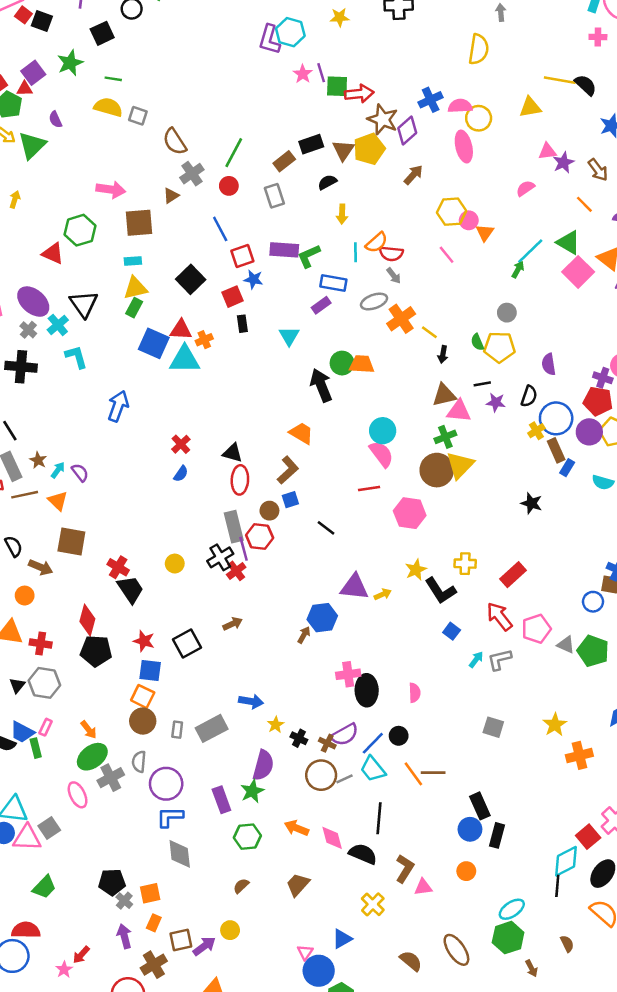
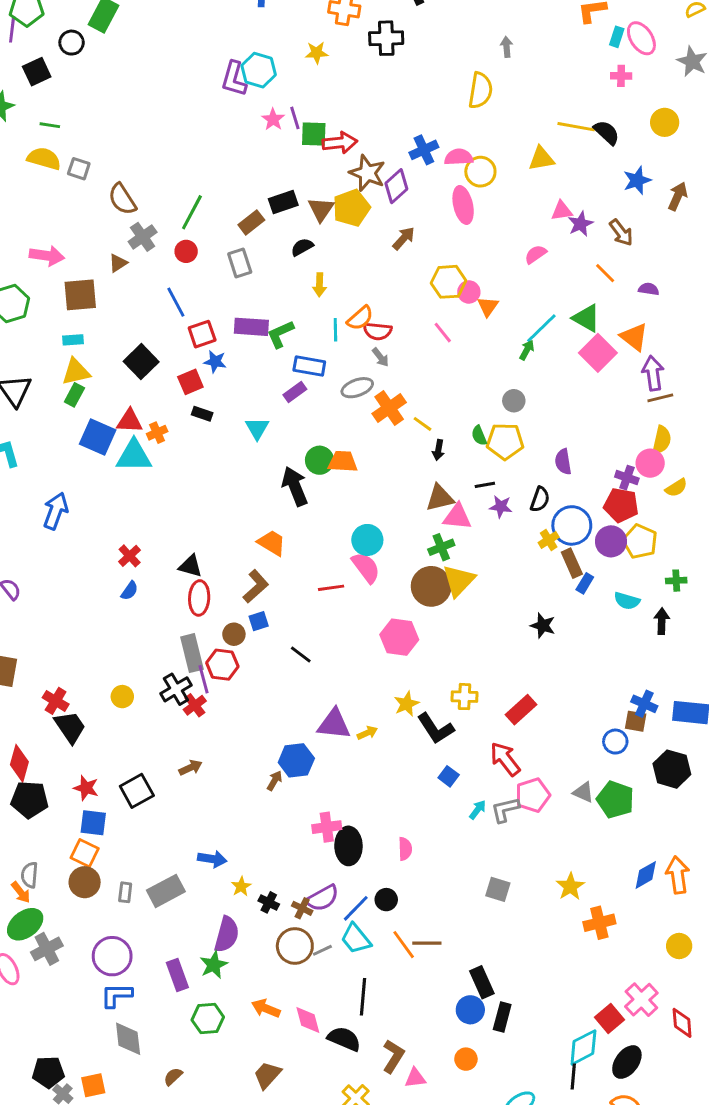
black rectangle: (242, 324) -> (202, 414), turned -63
red line: (369, 489) -> (331, 588), moved
pink pentagon: (536, 629) -> (533, 795), moved
gray semicircle: (139, 762) -> (29, 875), moved
brown semicircle: (241, 886) -> (173, 1076), moved

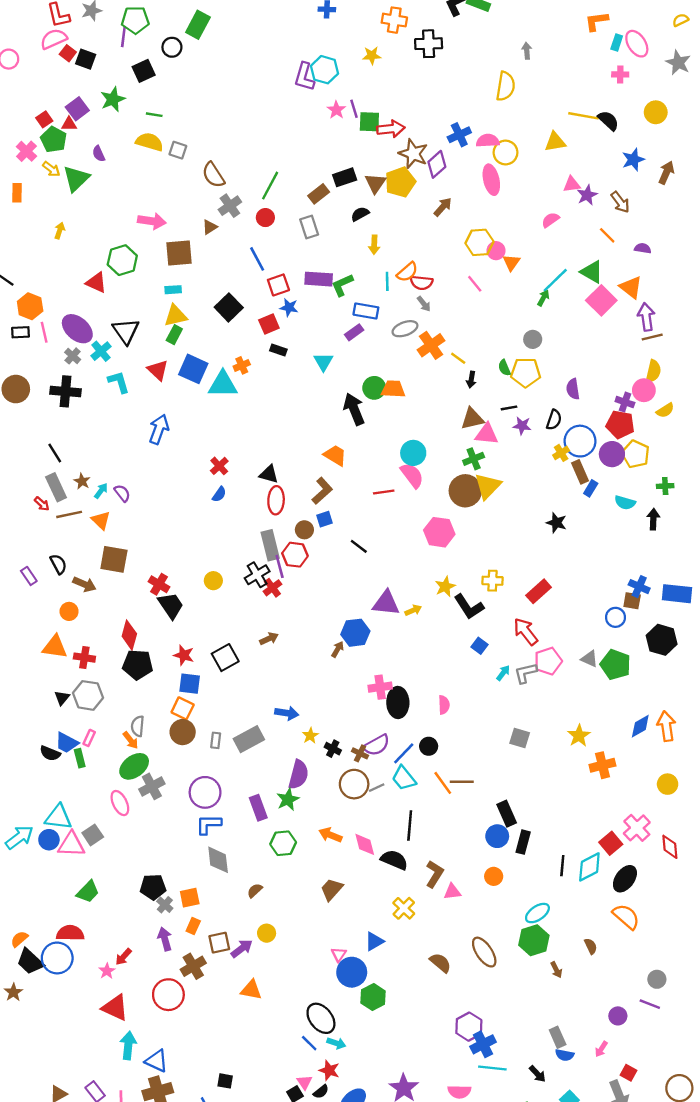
red triangle: (130, 421) -> (158, 370), moved, turned 40
black line: (573, 1076) -> (562, 866), moved

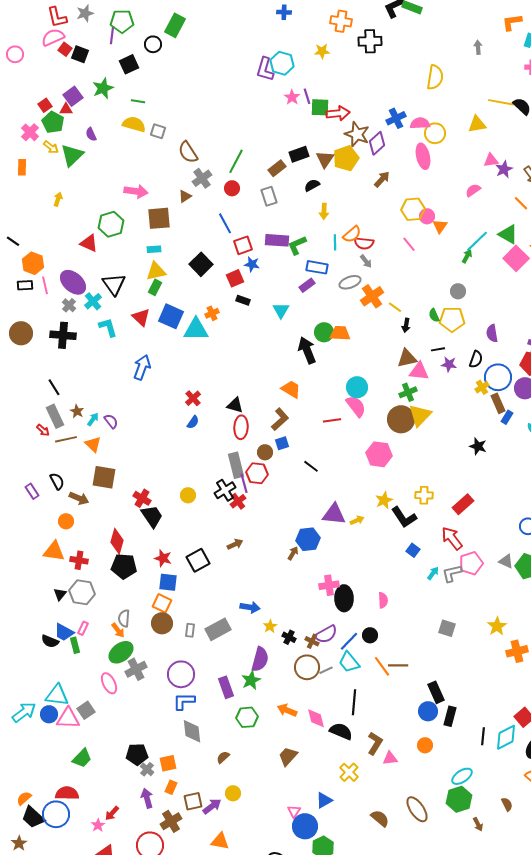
gray arrow: (527, 51) -> (478, 47), moved

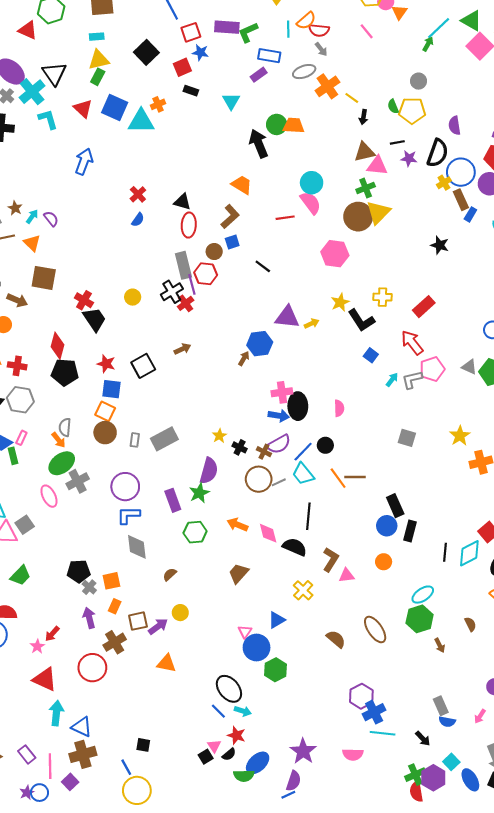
cyan cross: (93, 301) -> (32, 92), size x1.4
black semicircle: (476, 359) -> (438, 153), size x1.5
blue arrow: (250, 607) -> (279, 416), moved

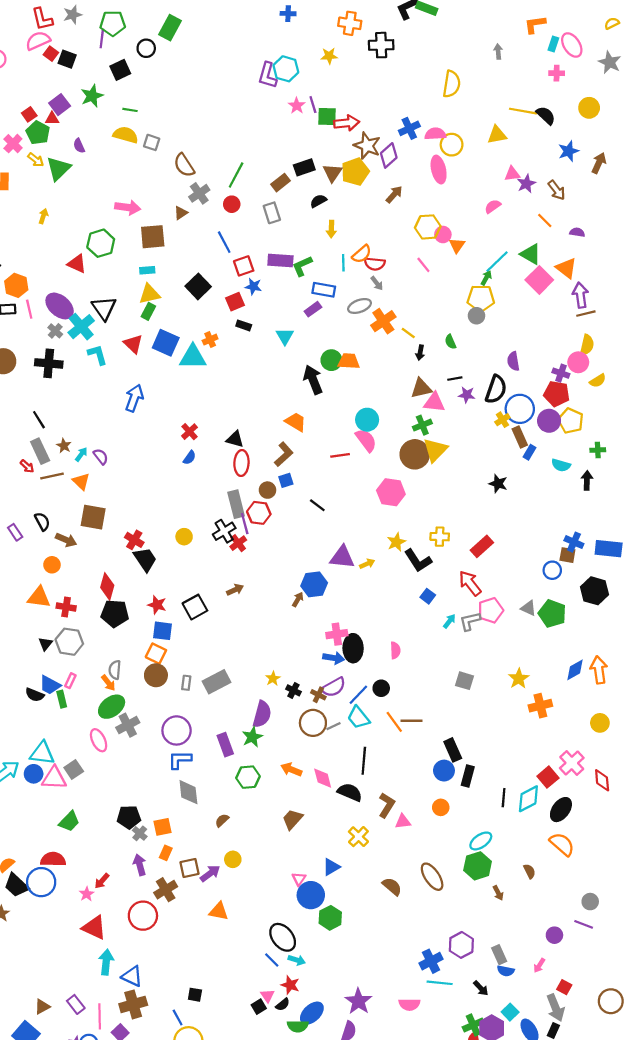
yellow pentagon: (412, 111) -> (481, 298), moved
purple hexagon: (361, 696) -> (461, 945), moved

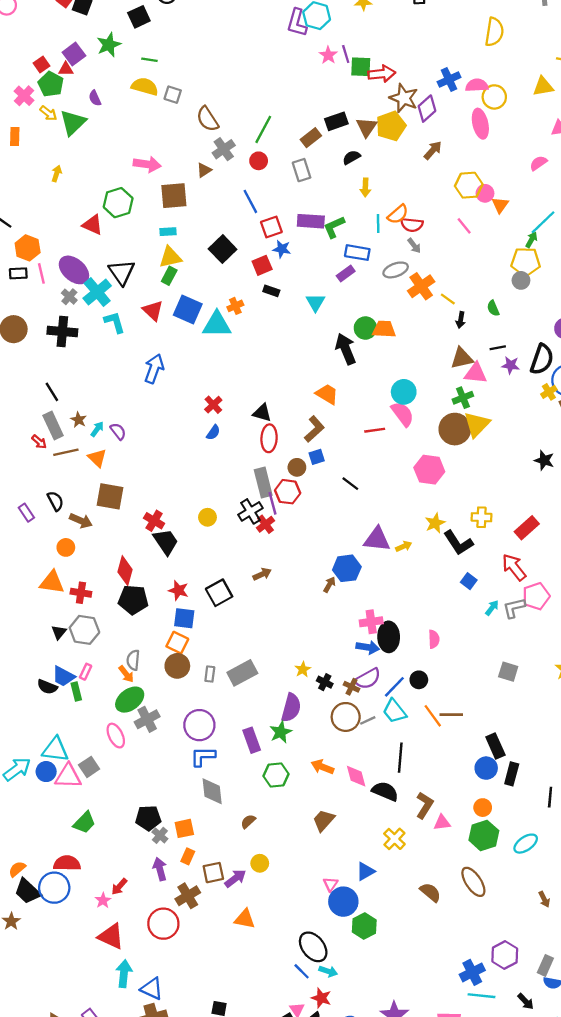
green hexagon: (478, 866) -> (484, 835), moved
gray rectangle: (499, 955) -> (545, 965), turned 48

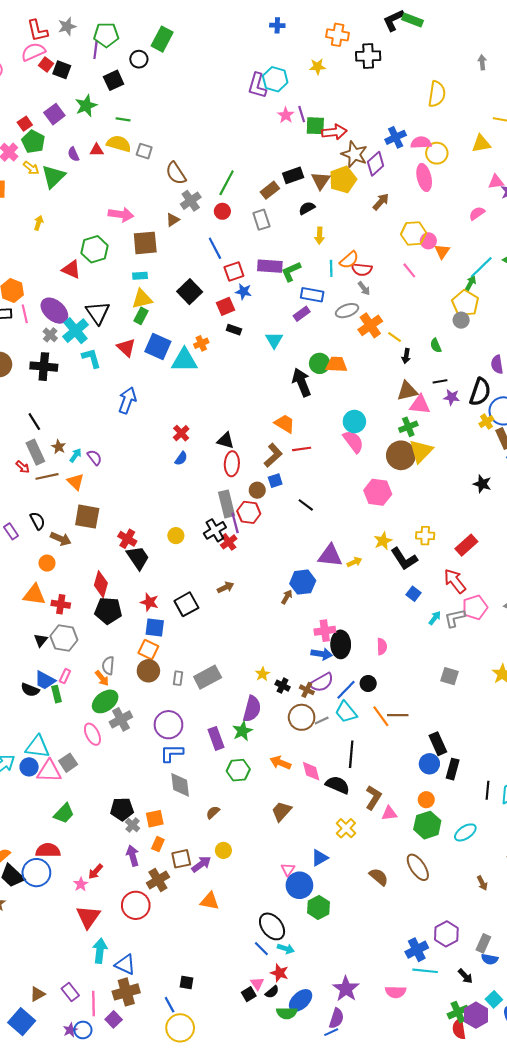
red triangle: (66, 69) -> (97, 150), moved
yellow pentagon: (526, 262) -> (465, 303), turned 30
red line: (375, 430) -> (302, 449), moved
red triangle: (111, 936) -> (88, 917), turned 40

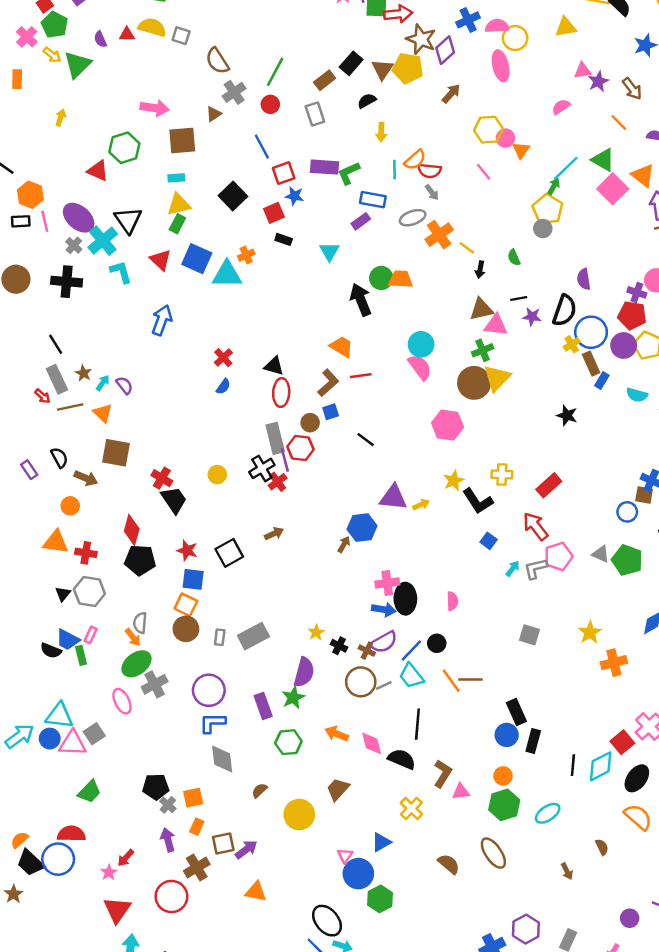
black rectangle: (293, 175) -> (351, 63), turned -30
yellow pentagon: (343, 180) -> (408, 68), turned 30
yellow circle: (223, 850) -> (299, 815), moved, size x1.6

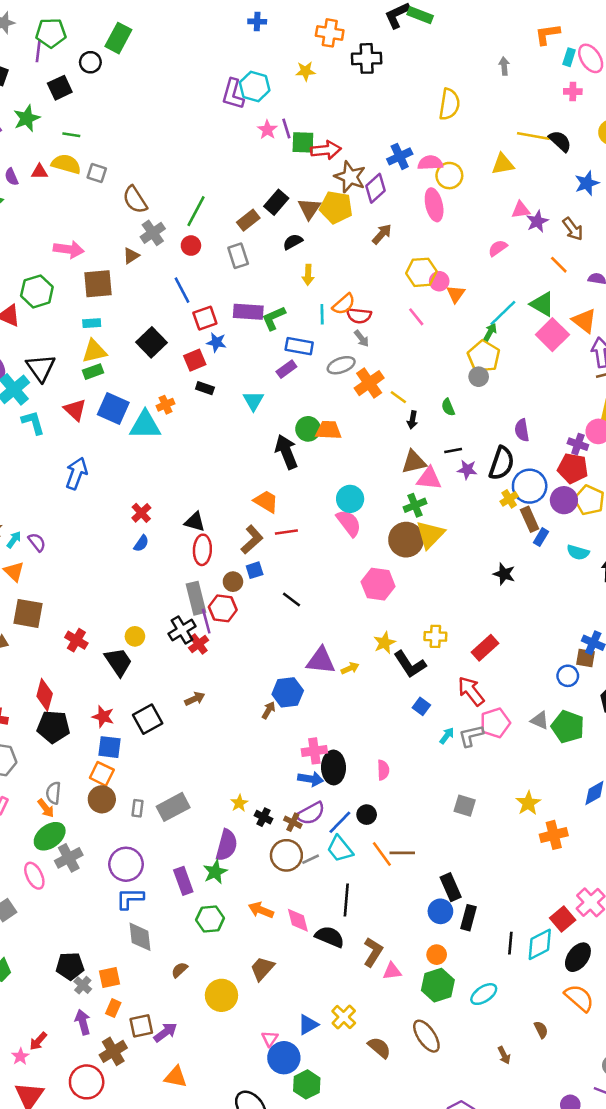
green rectangle: (177, 224) -> (93, 372), turned 42
black trapezoid: (174, 500) -> (118, 662), moved
yellow cross: (411, 808) -> (344, 1017), moved

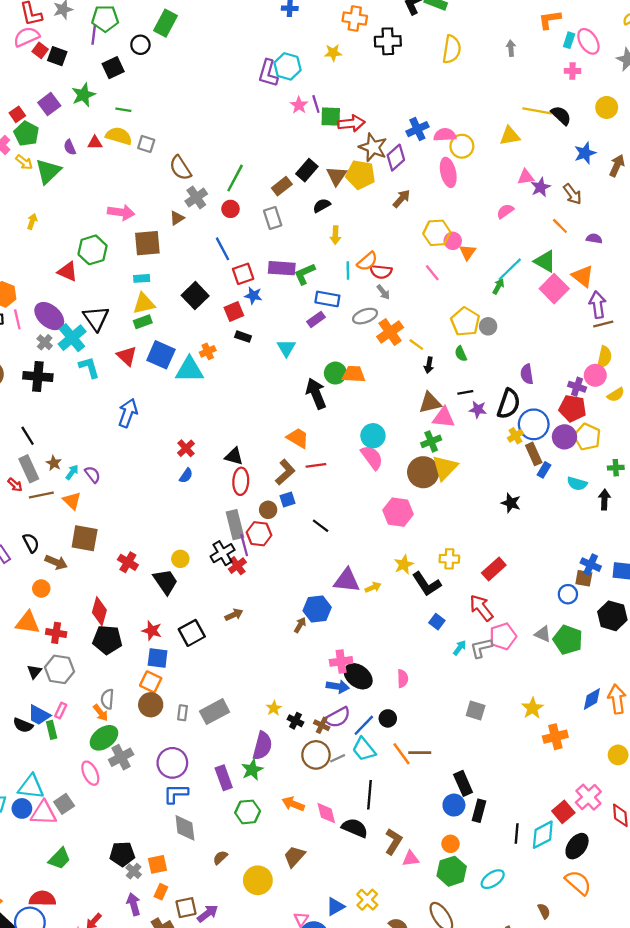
yellow semicircle: (449, 104) -> (452, 49), moved
yellow pentagon: (484, 356) -> (465, 322), moved
black ellipse: (334, 767) -> (358, 676), turned -52

